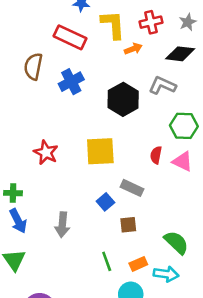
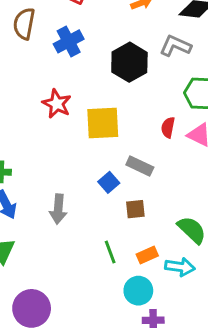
red star: (46, 153) -> (57, 104), moved

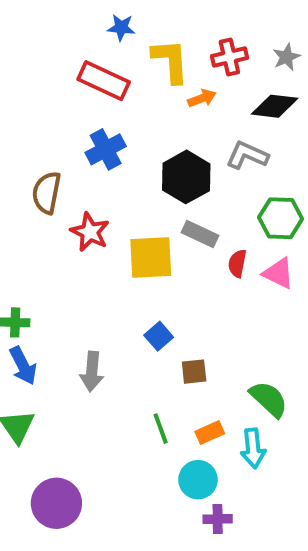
brown semicircle: (24, 24) -> (47, 193), moved
gray rectangle: (140, 166) -> (200, 234), moved
cyan arrow: (180, 267) -> (253, 448), turned 76

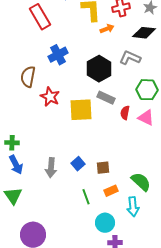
red rectangle: (104, 81) -> (40, 17), moved, turned 35
blue square: (159, 336) -> (78, 164), moved
orange rectangle: (210, 432) -> (111, 191), moved

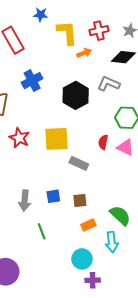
red star: (50, 97) -> (19, 138), moved
gray rectangle: (106, 98) -> (79, 163), moved
blue square: (78, 164) -> (53, 196), turned 32
green line: (86, 197) -> (42, 231), moved

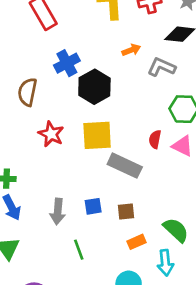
orange arrow: (84, 53) -> (131, 50), moved
black hexagon: (76, 95) -> (94, 87), moved
gray rectangle: (79, 163) -> (125, 166), size x1.4

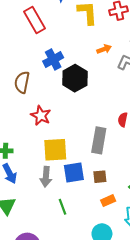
yellow square: (97, 135) -> (55, 150), moved
gray rectangle: (125, 166) -> (99, 140), turned 75
blue square: (93, 206) -> (74, 173), size x1.5

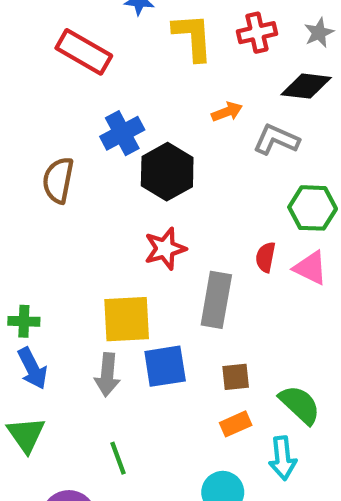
red rectangle: (34, 20) -> (84, 52), turned -30
red star: (41, 115) -> (165, 249), moved, turned 30
brown square: (100, 177) -> (236, 377), moved
green line: (63, 207) -> (118, 458), moved

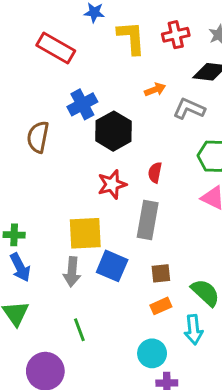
red semicircle: (266, 257) -> (155, 173), moved
blue square: (165, 366) -> (112, 266), turned 32

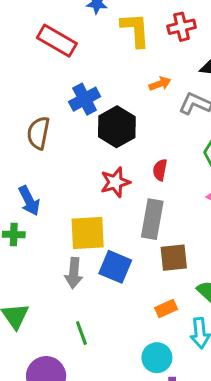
blue arrow: (20, 267) -> (29, 201), moved
brown square: (161, 273) -> (174, 258), moved, size x1.4

